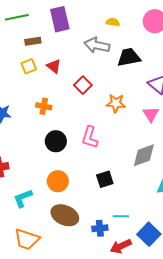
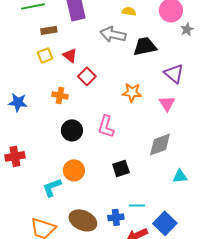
red square: (83, 85) -> (87, 76), moved
cyan L-shape: (23, 198) -> (52, 187), moved
brown ellipse: (65, 215) -> (83, 220), moved

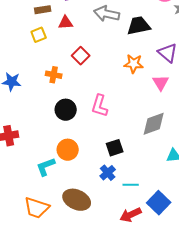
red triangle: (70, 55) -> (66, 23), moved, turned -42
orange star: (132, 92) -> (134, 64), moved
blue cross: (116, 217) -> (108, 173), moved, turned -35

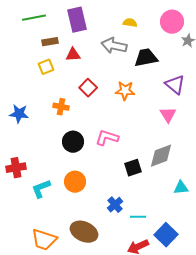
orange star: (134, 64) -> (125, 91), moved
pink L-shape: (100, 106) -> (107, 138), turned 90
black square: (115, 148) -> (133, 168), moved
cyan L-shape: (46, 167) -> (41, 189), moved

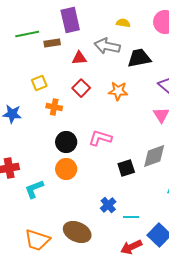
green line: (34, 18) -> (27, 34), moved
brown rectangle: (50, 42) -> (52, 43), moved
red triangle: (73, 55) -> (79, 58), moved
yellow square: (46, 67) -> (39, 83), moved
orange circle: (75, 182) -> (66, 169), moved

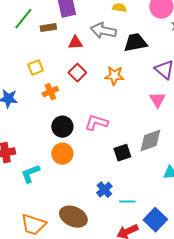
green line: (27, 34) -> (23, 19), turned -40
orange cross: (54, 107) -> (50, 92), turned -35

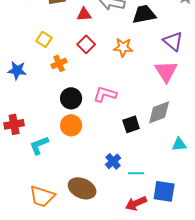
yellow square: (35, 68) -> (44, 39), turned -35
pink triangle: (157, 100) -> (166, 71), size x1.4
blue square: (155, 220) -> (164, 191), turned -35

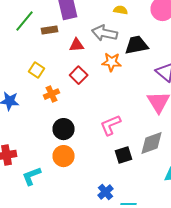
orange star: (123, 47) -> (112, 62), moved
pink L-shape: (105, 94) -> (110, 125), moved, turned -40

